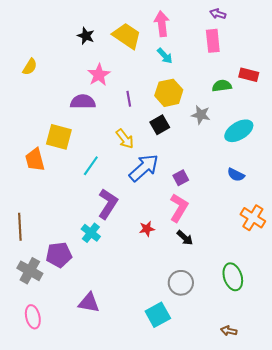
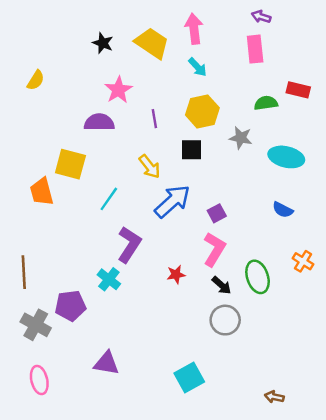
black square: (160, 125) -> (192, 150), turned 30
cyan ellipse: (239, 131) -> (286, 157), turned 44
orange cross: (253, 218) -> (303, 261), size x0.7
green ellipse: (233, 277) -> (258, 277), moved
gray circle: (181, 283) -> (225, 320), moved

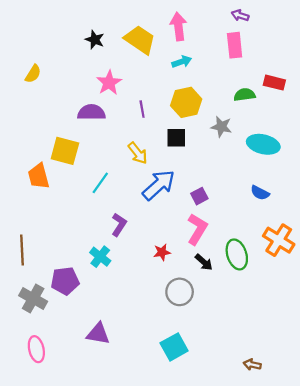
cyan arrow: (198, 67) -> (182, 62), turned -66
purple L-shape: (129, 245) -> (119, 225), size x0.7
orange cross: (303, 261) -> (279, 240), size x1.6
gray circle: (225, 320) -> (180, 292), moved

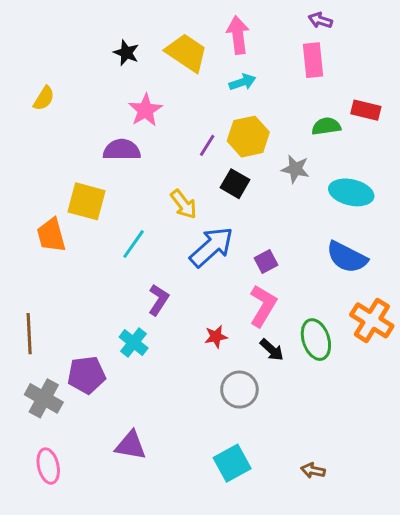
purple line: (142, 109) -> (207, 145), moved, turned 42
black square: (176, 138) -> (235, 184), turned 30
blue semicircle: (260, 193) -> (347, 257), size x1.6
brown arrow: (252, 365) -> (313, 470), moved

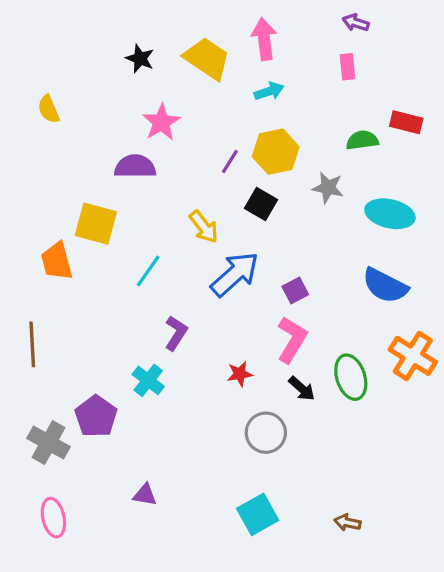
pink rectangle: (313, 60) -> (348, 67), size x0.7
yellow semicircle: (44, 98) -> (49, 109), turned 125
brown line: (29, 334) -> (32, 344), moved
purple pentagon: (86, 375) -> (96, 416), turned -30
purple triangle: (131, 445) -> (145, 495), size x0.7

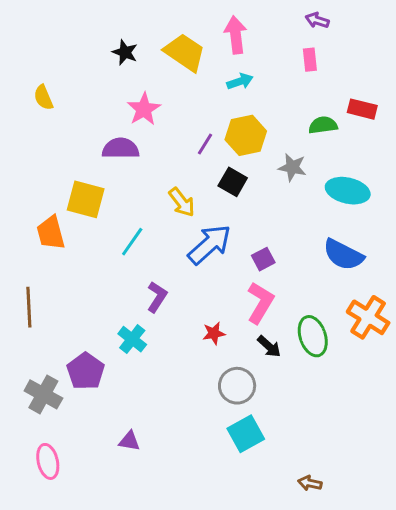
cyan square: (258, 514) -> (246, 434), moved
brown arrow: (348, 523) -> (310, 483), moved

